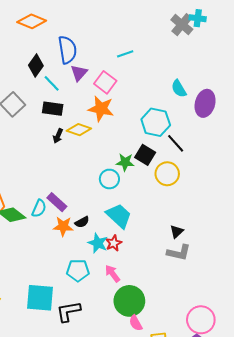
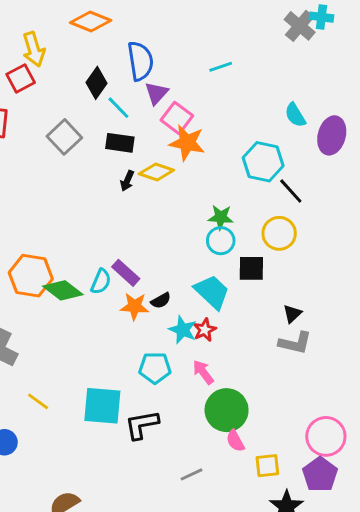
pink square: (105, 82) -> (177, 118), moved
black square: (145, 155) -> (251, 268), moved, turned -30
cyan circle: (109, 179) -> (221, 241), moved

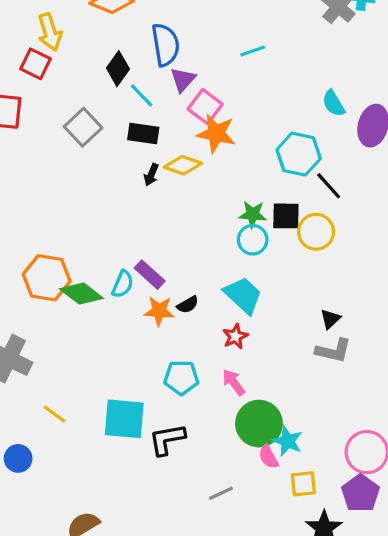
red square: (21, 78) -> (36, 64), turned -36
black square: (251, 268) -> (286, 216), moved
cyan star: (183, 330) -> (288, 441), moved

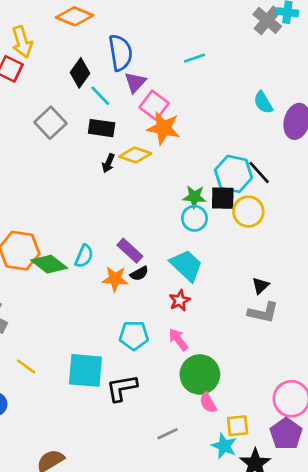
cyan hexagon: (299, 154) -> (234, 174), moved
purple rectangle: (150, 275) -> (130, 251), moved
cyan star: (288, 441) -> (224, 446), moved

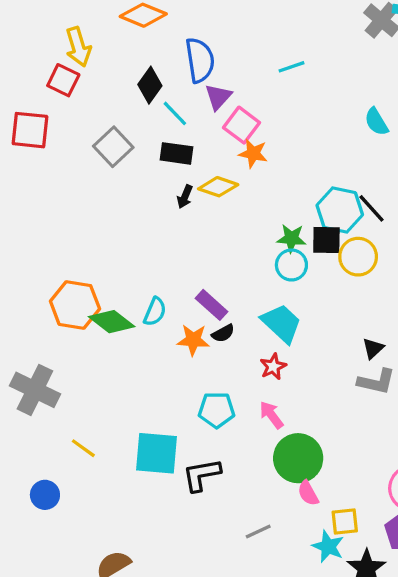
orange star: (164, 128) -> (253, 153), size x0.7

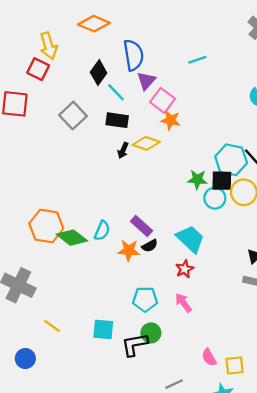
cyan circle: (291, 265) -> (215, 198), moved
cyan square: (157, 453) -> (103, 329), size x0.7
green circle: (298, 458) -> (151, 333), moved, size x0.6
yellow square: (345, 521) -> (235, 365), moved

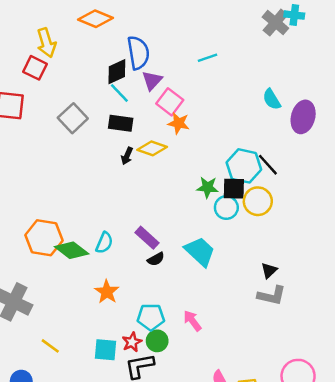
black diamond: (99, 73) -> (117, 72), moved, turned 30
orange star: (129, 250) -> (107, 292), moved, turned 30
red star: (185, 269) -> (132, 342), moved
green circle: (151, 333) -> (157, 341), moved

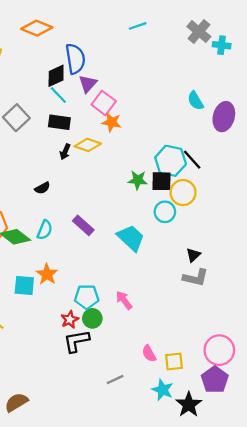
cyan cross: (294, 15) -> (222, 45), moved
cyan line: (207, 58) -> (138, 26), moved
cyan circle: (226, 208) -> (165, 212), moved
black semicircle: (156, 259) -> (42, 188), moved
cyan square: (106, 350) -> (24, 286), moved

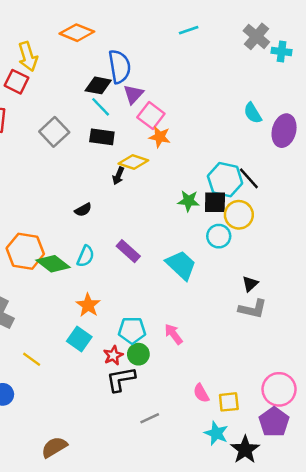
black diamond: (56, 76) -> (98, 85), turned 35
black arrow: (65, 152) -> (118, 176), moved
cyan square: (24, 286) -> (79, 339), moved, turned 30
gray line: (115, 380) -> (150, 418), moved

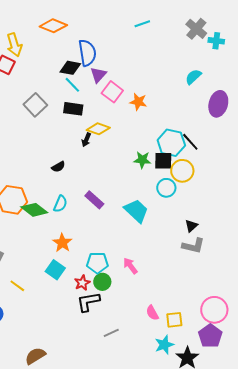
cyan semicircle: (253, 113) -> (193, 77), moved, turned 78
orange star: (160, 137) -> (138, 102), moved
cyan star: (216, 433) -> (164, 345), turned 30

